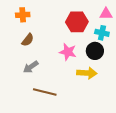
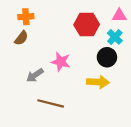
cyan cross: (102, 33) -> (115, 37), turned 32
brown semicircle: (28, 40) -> (21, 38), moved
pink star: (68, 52) -> (61, 62), moved

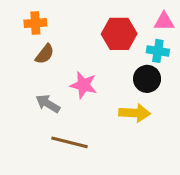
cyan cross: (115, 37) -> (158, 51), turned -35
brown semicircle: (21, 38) -> (45, 54), moved
gray arrow: (35, 75) -> (48, 104), turned 66

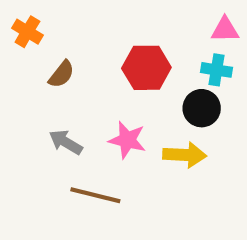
orange cross: (35, 23) -> (27, 32), moved, turned 35
red hexagon: (119, 34) -> (146, 68), moved
pink star: (83, 85) -> (127, 140), moved

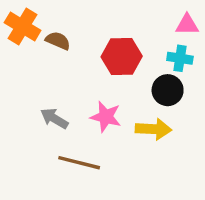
orange cross: (27, 32) -> (23, 26), size x1.4
brown semicircle: (61, 74) -> (58, 41), moved, turned -105

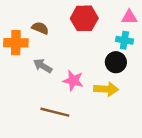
orange cross: (23, 26) -> (16, 43), moved, turned -30
red hexagon: (122, 57) -> (84, 18), moved
gray arrow: (54, 118) -> (43, 66), moved

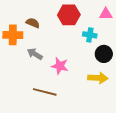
cyan cross: (124, 40) -> (90, 35), moved
black circle: (116, 62) -> (104, 54), moved
yellow arrow: (106, 89) -> (98, 78), moved

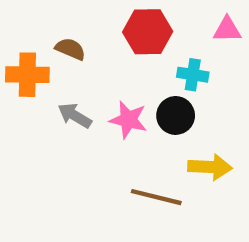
black circle: (104, 54) -> (176, 115), moved
pink star: (60, 66) -> (128, 120), moved
brown line: (45, 92) -> (156, 197), moved

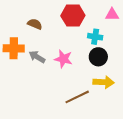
orange cross: (27, 75) -> (14, 48), moved
black circle: (176, 115) -> (98, 57), moved
brown line: (156, 197) -> (77, 97), turned -40

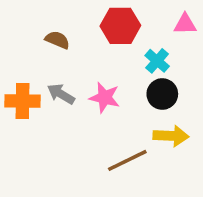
cyan cross: (95, 37) -> (157, 61), turned 32
orange cross: (14, 48) -> (23, 101), moved

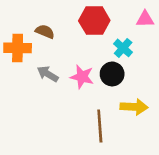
black circle: (162, 94) -> (112, 74), moved
orange cross: (23, 101) -> (18, 48), moved
brown line: (127, 160) -> (100, 126), turned -68

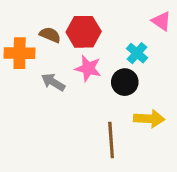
pink triangle: (145, 19) -> (161, 21), turned 36
red hexagon: (94, 21) -> (84, 32), moved
pink star: (82, 77) -> (88, 68), moved

